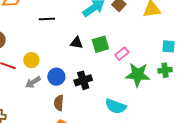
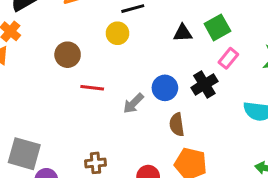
pink rectangle: (122, 54) -> (228, 58), moved
yellow circle: (31, 60) -> (117, 33), moved

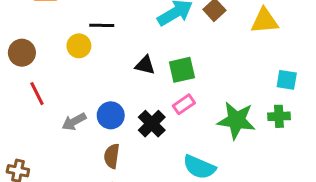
black cross: (204, 84) -> (152, 124), turned -30
red line: (92, 88) -> (37, 94), turned 40

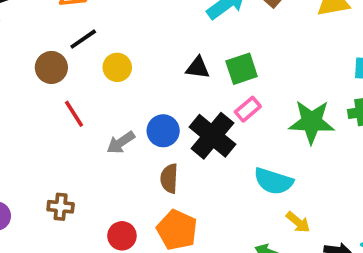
black line: (102, 25) -> (83, 39), moved, turned -30
yellow circle: (79, 46) -> (117, 67), moved
black cross: (152, 124) -> (212, 136), size x1.4

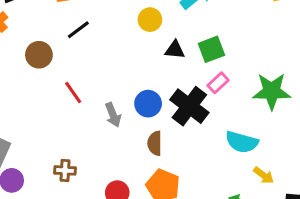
brown circle: (51, 67) -> (39, 55), moved
yellow circle: (117, 67) -> (150, 20), moved
gray arrow: (121, 142) -> (113, 115), turned -75

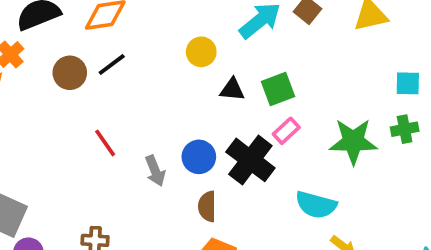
brown circle: (39, 55) -> (70, 73), moved

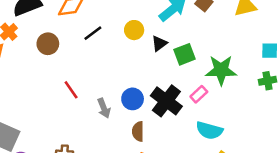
black line: (112, 65) -> (93, 33), moved
black triangle: (232, 90) -> (159, 43), moved, turned -42
pink rectangle: (286, 131) -> (199, 94), moved
green star: (353, 141) -> (221, 70), moved

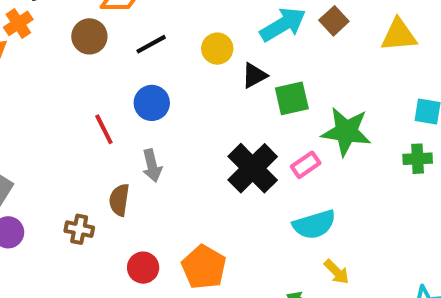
brown circle: (48, 44) -> (89, 36), moved
blue circle: (133, 99) -> (152, 103), moved
cyan semicircle: (209, 130) -> (314, 225), turned -40
brown semicircle: (138, 131) -> (119, 200), moved

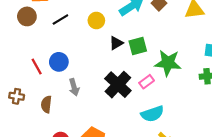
black triangle: (254, 75) -> (116, 43), moved
blue circle: (152, 103) -> (59, 62), moved
gray arrow: (152, 166) -> (74, 87), moved
brown cross: (79, 229) -> (17, 96), moved

